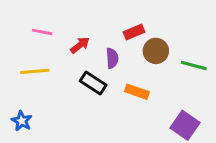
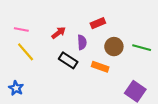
pink line: (42, 32) -> (21, 30), moved
brown circle: (156, 51) -> (114, 47), moved
yellow line: (35, 71) -> (26, 52), turned 54

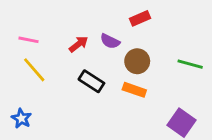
red rectangle: (98, 23) -> (140, 18), moved
purple semicircle: (82, 42) -> (110, 41), moved, turned 120
brown circle: (114, 47) -> (137, 61), moved

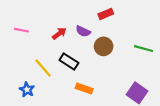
yellow line: (34, 70) -> (43, 68), moved
orange rectangle: (134, 90) -> (84, 89), moved
blue star: (21, 118) -> (27, 90), moved

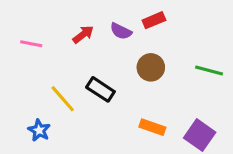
purple semicircle: (83, 31) -> (121, 31), moved
red arrow: (59, 33) -> (83, 34), moved
orange rectangle: (84, 89) -> (152, 127), moved

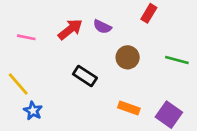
red rectangle: (154, 20) -> (149, 13), moved, turned -36
red arrow: (83, 34) -> (70, 29), size x1.4
yellow line: (63, 99) -> (18, 84), moved

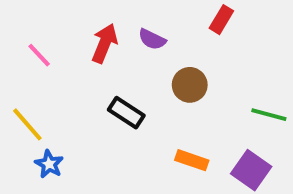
red arrow: (70, 29) -> (105, 43), turned -30
pink line: (26, 37) -> (39, 55), turned 36
green line: (177, 60) -> (269, 115), moved

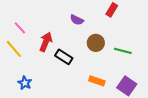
red arrow: (105, 43) -> (46, 42), moved
green line: (269, 115) -> (123, 51), moved
yellow line: (27, 124) -> (14, 49), moved

